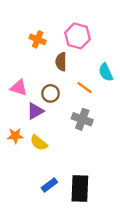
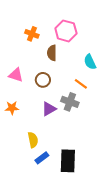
orange line: (85, 88) -> (81, 84), moved
purple triangle: (35, 111) -> (49, 109), moved
orange star: (15, 136) -> (12, 108), moved
yellow semicircle: (39, 143) -> (33, 140), moved, turned -140

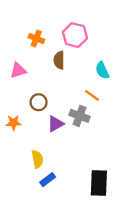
pink triangle: (16, 75) -> (18, 70), moved, turned -35
brown circle: (43, 80) -> (39, 102), moved
black rectangle: (68, 161) -> (99, 183), moved

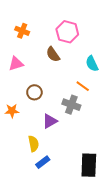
orange cross: (36, 39) -> (22, 31), moved
brown semicircle: (59, 60) -> (53, 54), turned -35
purple triangle: (56, 124) -> (50, 121), moved

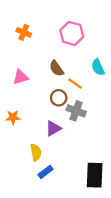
brown semicircle: (53, 54) -> (56, 68), moved
pink triangle: (16, 64) -> (21, 77), moved
orange line: (83, 86) -> (75, 84), moved
brown circle: (34, 92) -> (59, 98), moved

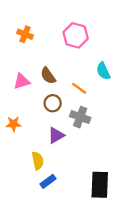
brown semicircle: (56, 68) -> (48, 76), moved
brown circle: (59, 98) -> (53, 103), moved

